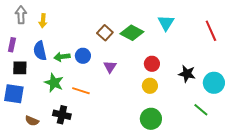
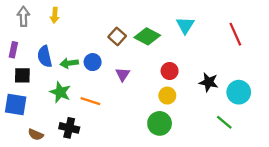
yellow arrow: (43, 21) -> (55, 15), moved
green circle: (151, 119) -> (160, 123), moved

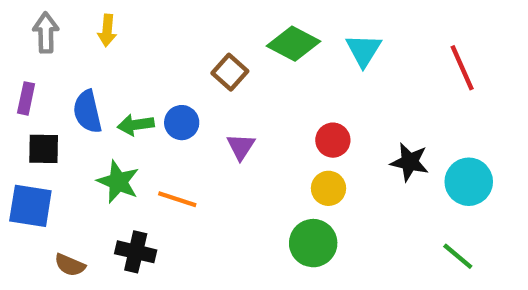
green diamond: (147, 36) -> (293, 44), moved
green line: (224, 122) -> (458, 256), moved

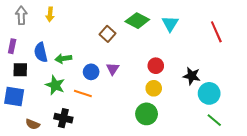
blue circle: (182, 123) -> (91, 72), moved
cyan circle: (469, 182) -> (209, 93), moved

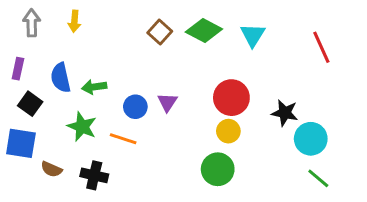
brown square: (108, 34) -> (160, 32), moved
red circle: (156, 66) -> (231, 98), size x1.5
black square: (20, 70) -> (30, 104), turned 35
brown semicircle: (33, 124) -> (51, 169), moved

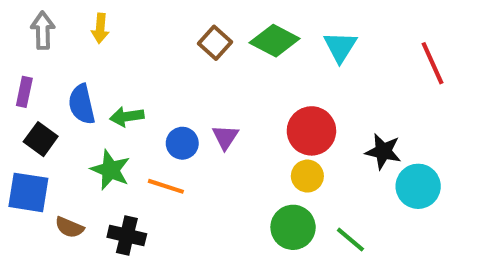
green line: (318, 178) -> (350, 240), moved

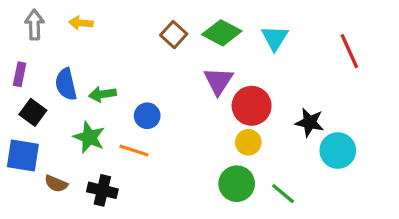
yellow arrow: (100, 28) -> (81, 23), turned 90
purple triangle: (225, 137) -> (218, 81), moved, size x1.4

